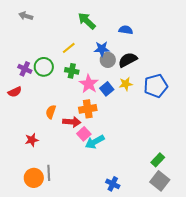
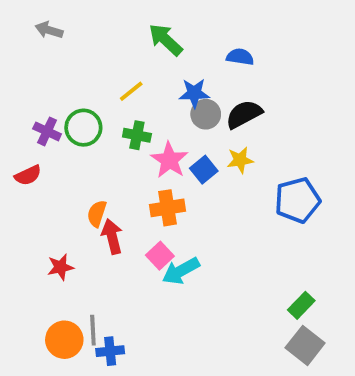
blue pentagon: (156, 86) -> (297, 200), moved
red arrow: (72, 122) -> (112, 237), moved, turned -108
blue cross: (113, 184) -> (110, 351), moved, turned -32

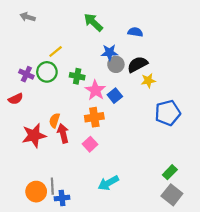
yellow line: (131, 91) -> (56, 51), moved
yellow star: (240, 160) -> (148, 81), moved
red star: (60, 267) -> (34, 136), moved, size x1.6
cyan arrow: (181, 271) -> (108, 183), moved

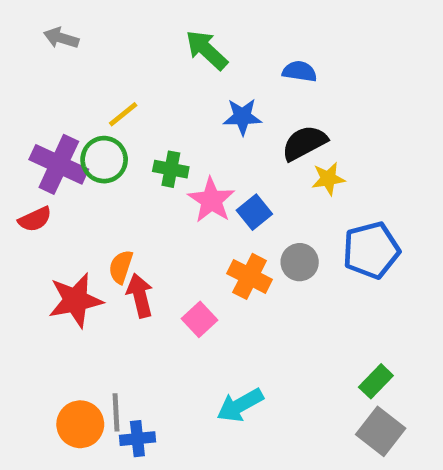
gray circle: (116, 64) -> (300, 262), moved
purple cross: (26, 74) -> (59, 164), size x1.6
orange cross: (94, 117) -> (250, 276), moved, turned 36

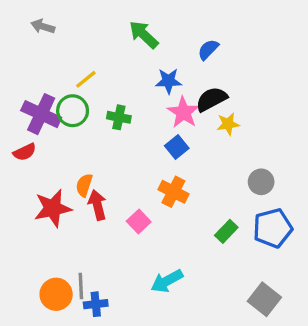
blue semicircle: (300, 71) -> (208, 50), turned -55
pink star: (211, 200) -> (183, 112), moved
blue pentagon: (371, 250) -> (273, 228), moved
gray circle: (300, 262) -> (261, 182), moved
green rectangle: (376, 381) -> (226, 231), moved

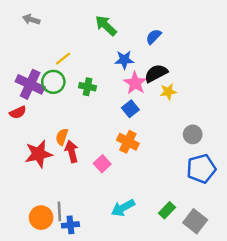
green rectangle: (226, 231) -> (167, 210), moved

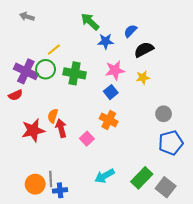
blue star: (124, 60) -> (106, 41), moved
black semicircle: (156, 73) -> (144, 50), moved
pink star: (135, 83) -> (115, 70), turned 30
green cross: (88, 87) -> (75, 73), size x1.5
green rectangle: (167, 210) -> (142, 178), size x1.5

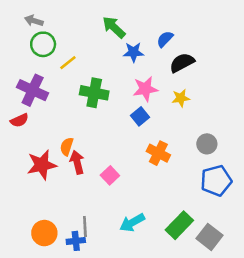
green circle: (46, 69) -> (43, 44), moved
orange cross: (109, 120) -> (158, 153), moved
gray line: (51, 179) -> (85, 226), moved

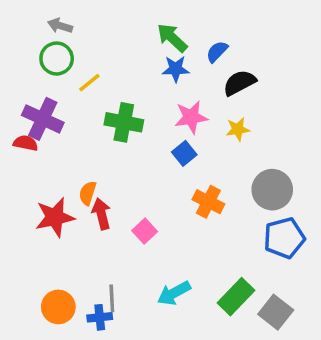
gray arrow: (34, 21) -> (60, 26), moved
green arrow: (114, 27) -> (172, 38), moved
red semicircle: (19, 120) -> (26, 143), moved, turned -144
gray circle: (207, 144) -> (272, 190), size x1.5

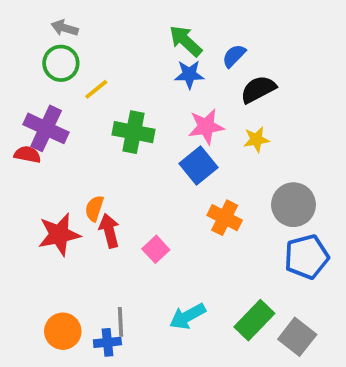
blue square: (184, 153) -> (199, 166), size x1.4

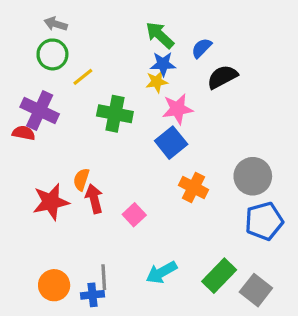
yellow star: (256, 140) -> (157, 82), moved

